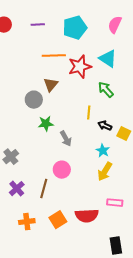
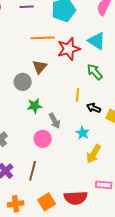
cyan star: (103, 151) -> (83, 133), moved
pink circle: (62, 170) -> (43, 139), moved

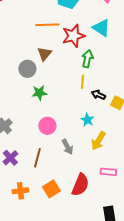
green arrow: (95, 72) -> (87, 59), moved, turned 54
gray arrow: (55, 121) -> (67, 147), moved
red semicircle: (76, 198) -> (80, 185), turned -65

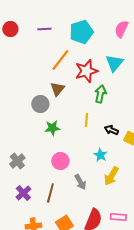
orange line: (47, 25) -> (60, 60), turned -50
cyan triangle: (101, 28) -> (114, 63), turned 36
yellow line: (82, 82) -> (86, 120), moved
pink rectangle: (108, 172) -> (118, 217), moved

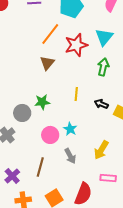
green arrow: (100, 94) -> (103, 67), moved
gray circle: (40, 104) -> (22, 113), moved
cyan star: (100, 155) -> (70, 129), moved
purple cross: (23, 193) -> (12, 176), moved
pink rectangle: (118, 217) -> (108, 178), moved

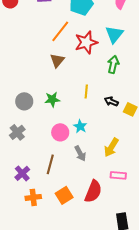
gray circle: (22, 113) -> (24, 101), moved

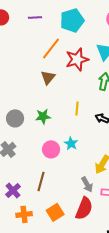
gray arrow: (80, 153) -> (87, 184), moved

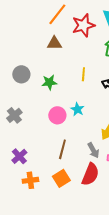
brown triangle: (48, 77) -> (54, 43), turned 49
gray circle: (15, 118) -> (21, 74), moved
brown line: (41, 181) -> (62, 149), moved

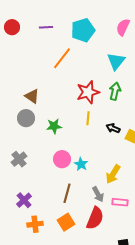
red star: (83, 25) -> (88, 92), moved
brown triangle: (54, 43) -> (32, 96), moved, turned 35
cyan star: (77, 109) -> (81, 164), moved

